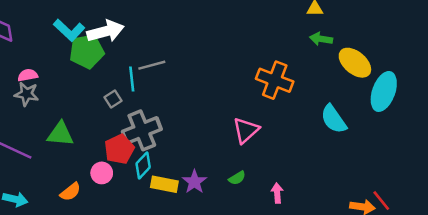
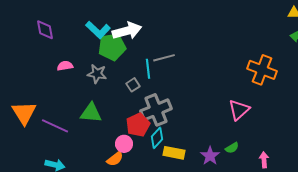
gray star: (27, 94) -> (97, 74), moved
purple star: (194, 182) -> (210, 156), moved
orange semicircle: (70, 192) -> (115, 159), moved

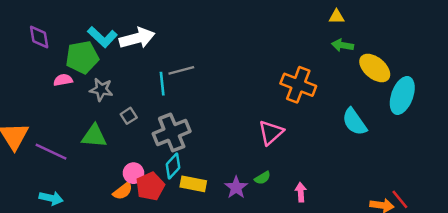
green pentagon: (112, 47) -> (82, 57), moved
gray square: (133, 85) -> (129, 116), moved
red pentagon: (138, 125) -> (150, 186), moved

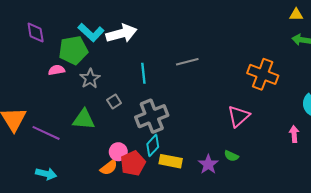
gray line: (181, 70) -> (187, 62), moved
gray star: (101, 90) -> (90, 78), turned 30
green semicircle: (262, 178) -> (231, 156), turned 56
pink arrow: (301, 192) -> (294, 134), moved

